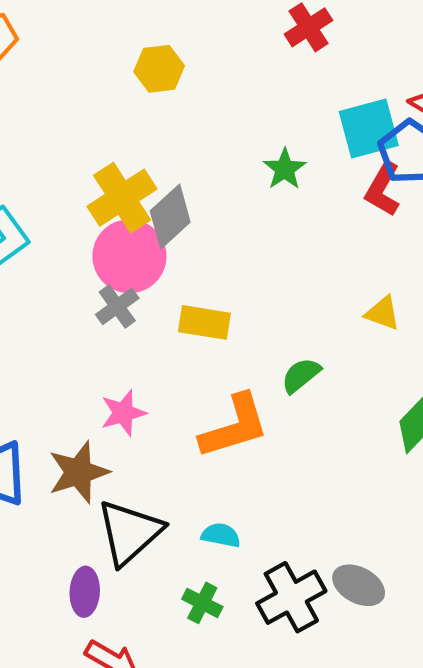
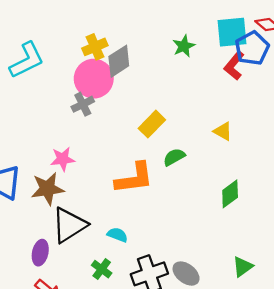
yellow cross: (122, 198) -> (95, 47), size x0.7
yellow rectangle: (204, 322) -> (152, 124), moved, turned -64
pink star: (123, 413) -> (63, 159), moved

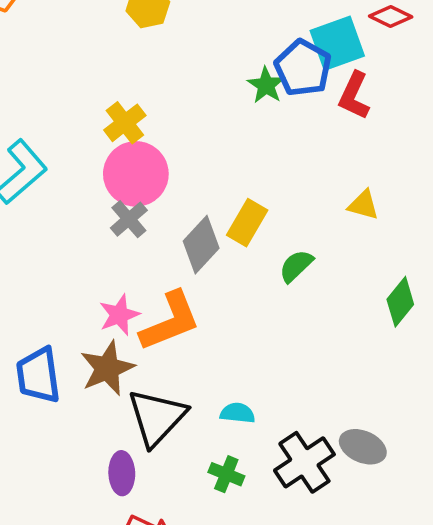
blue pentagon: (252, 48) -> (303, 68), moved
gray diamond: (119, 61) -> (201, 245), moved
orange L-shape: (134, 178) -> (170, 321), moved

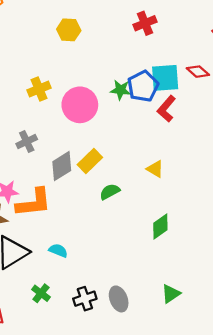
green star: (266, 85) -> (121, 90), turned 30
pink circle: (136, 174) -> (80, 105), moved
cyan semicircle: (238, 413) -> (58, 250), moved
gray ellipse: (363, 447) -> (119, 299), turned 30
black cross: (304, 462) -> (85, 299), size x0.7

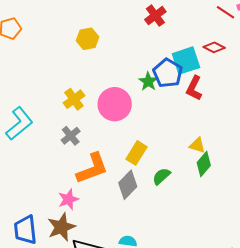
green star: (121, 90) -> (148, 82), turned -30
gray cross: (27, 142) -> (71, 136), moved
gray diamond: (62, 166) -> (128, 185), moved
orange L-shape: (34, 203) -> (92, 168), moved
green diamond: (160, 227) -> (204, 164), moved

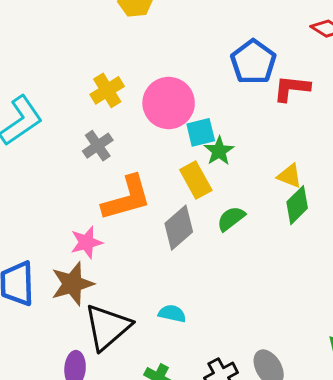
cyan square: (186, 61) -> (201, 132), moved, size x0.7
green star: (148, 82) -> (219, 151), moved
red L-shape: (194, 88) -> (292, 88), turned 65
yellow rectangle: (136, 153) -> (196, 180), turned -65

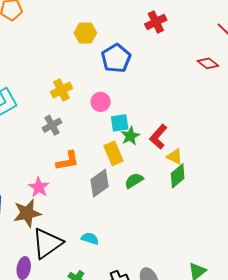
blue pentagon: (253, 62) -> (116, 58), moved
red L-shape: (292, 88) -> (158, 137), moved, turned -60
pink circle: (169, 103) -> (101, 102), size x0.6
orange L-shape: (127, 198) -> (68, 161), size x0.7
pink star: (86, 242) -> (39, 187), turned -30

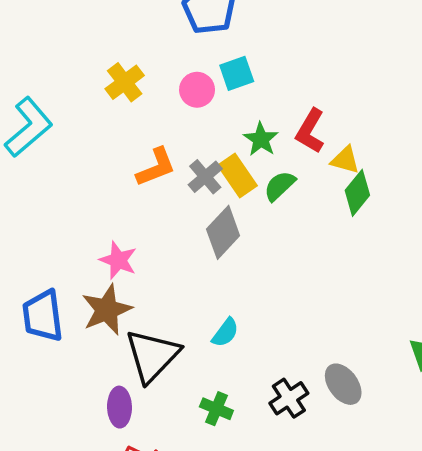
cyan square: (120, 123) -> (237, 73), moved
gray cross: (52, 125) -> (205, 177), moved
orange L-shape: (68, 161) -> (156, 167), moved
green semicircle: (134, 181) -> (280, 186), moved
cyan semicircle: (90, 239) -> (225, 333), turned 120

